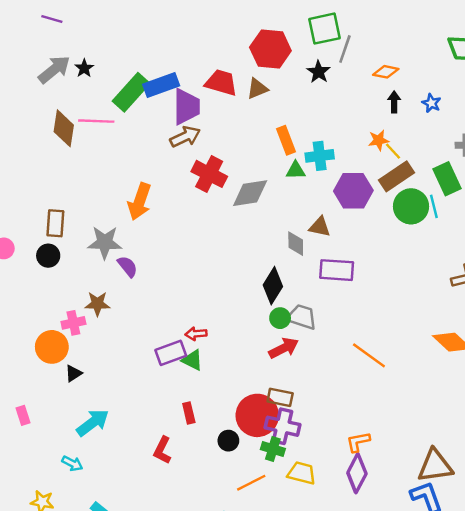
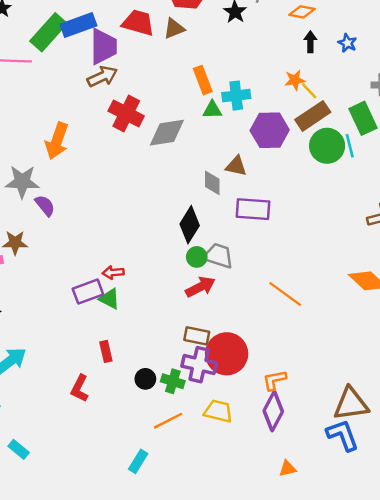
red circle: (257, 415) -> (227, 354), moved
green cross: (273, 449) -> (173, 381), moved

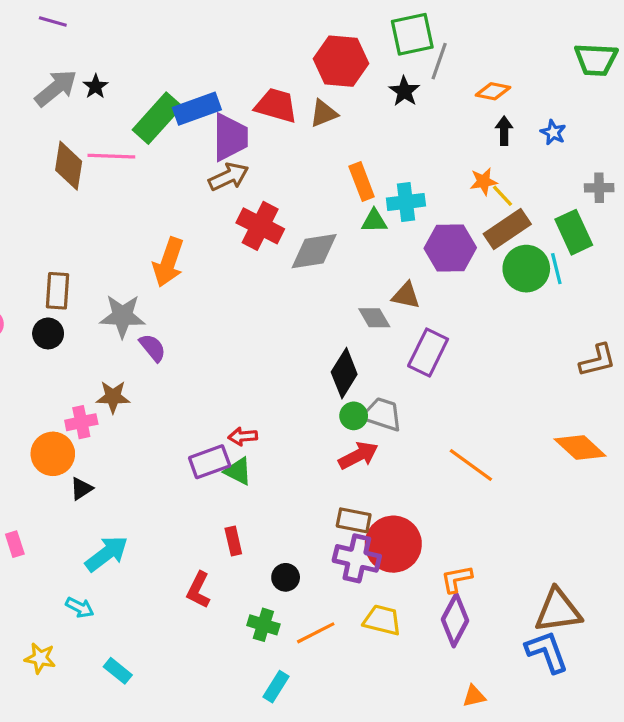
gray diamond: (212, 183) -> (374, 318), turned -30
purple rectangle: (253, 209) -> (428, 352), turned -68
green cross: (173, 381) -> (263, 625), moved

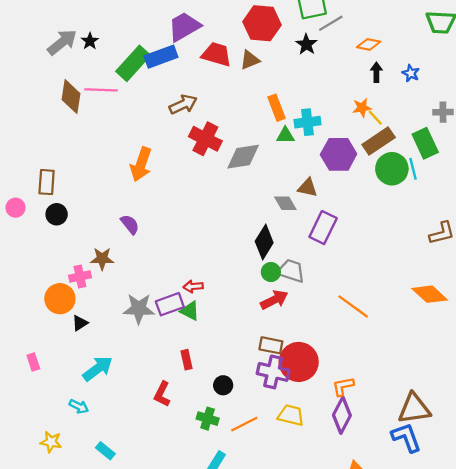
gray line: (439, 61) -> (331, 23), turned 40
purple trapezoid: (230, 137) -> (184, 27), moved, turned -120
brown rectangle: (58, 291) -> (47, 182), moved
gray star: (122, 316) -> (139, 309), moved

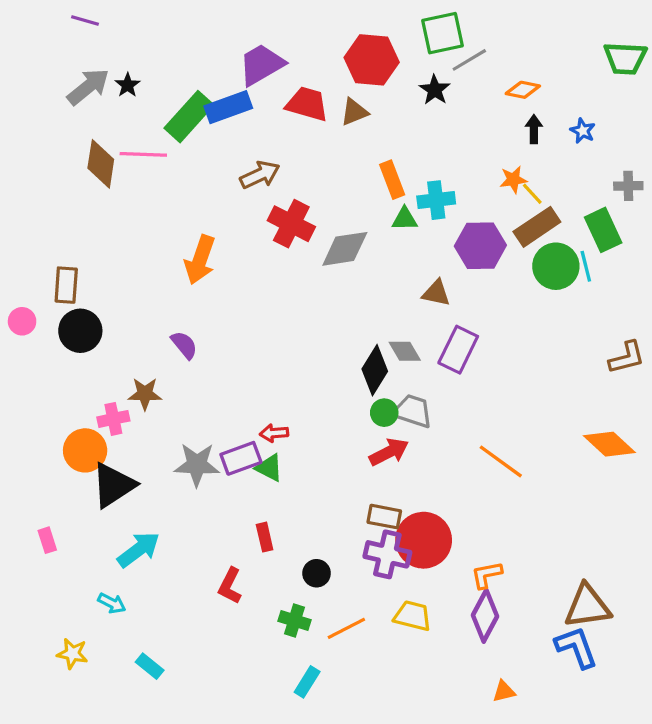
gray diamond: (285, 203) -> (405, 351), moved
black circle: (57, 214) -> (80, 331), size x1.4
black triangle: (80, 323) -> (113, 485), size x2.0

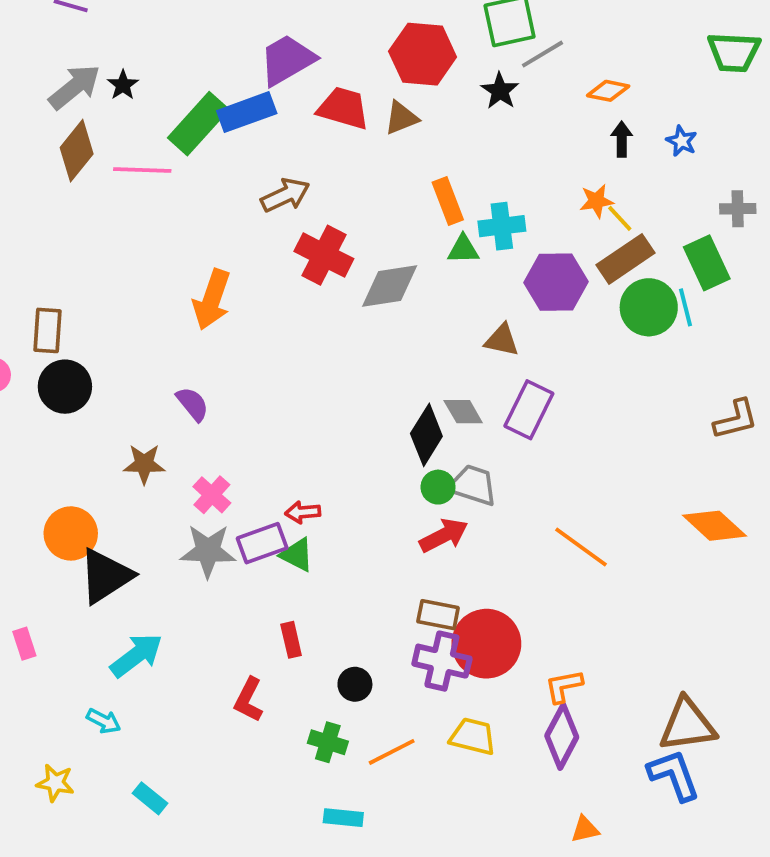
brown diamond: (101, 164) -> (77, 151), moved, turned 30
pink cross: (113, 419) -> (212, 495), moved, turned -36
cyan rectangle: (307, 682) -> (343, 818), turned 64

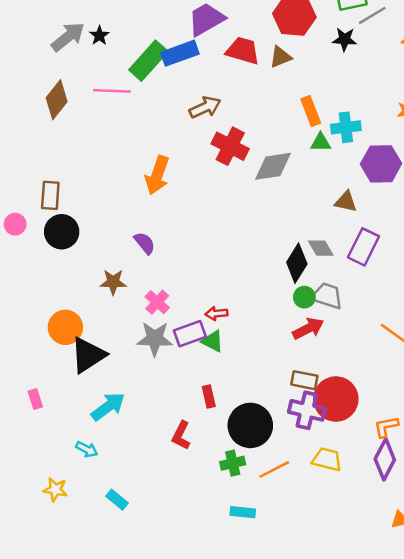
black star: (500, 91) -> (345, 39), turned -30
brown diamond: (77, 151) -> (57, 100), moved
black circle: (355, 684) -> (250, 425), size x2.0
green cross: (328, 742) -> (233, 463), turned -30

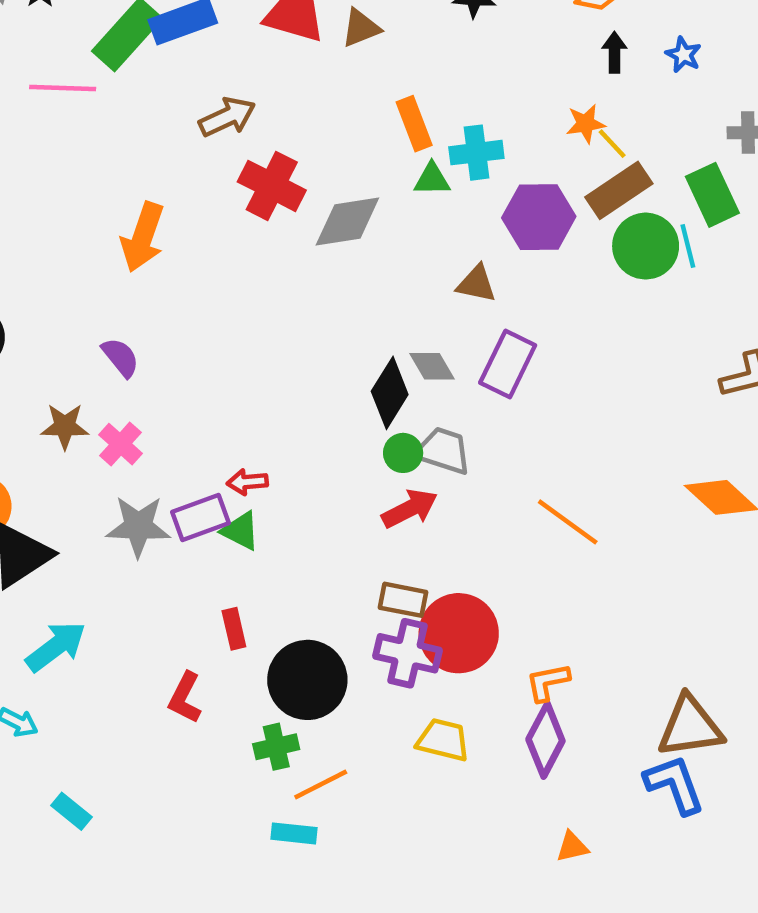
pink cross: (157, 302) -> (120, 444), moved
orange line: (274, 469) -> (321, 785), moved

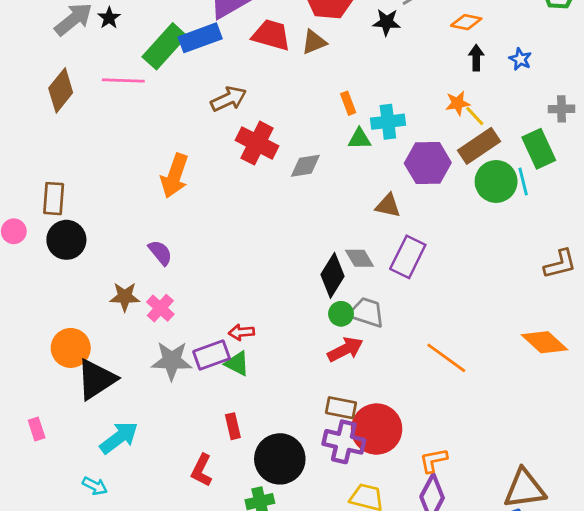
orange rectangle: (414, 124) -> (348, 103), size x0.7
gray diamond: (347, 222) -> (305, 166), size x0.7

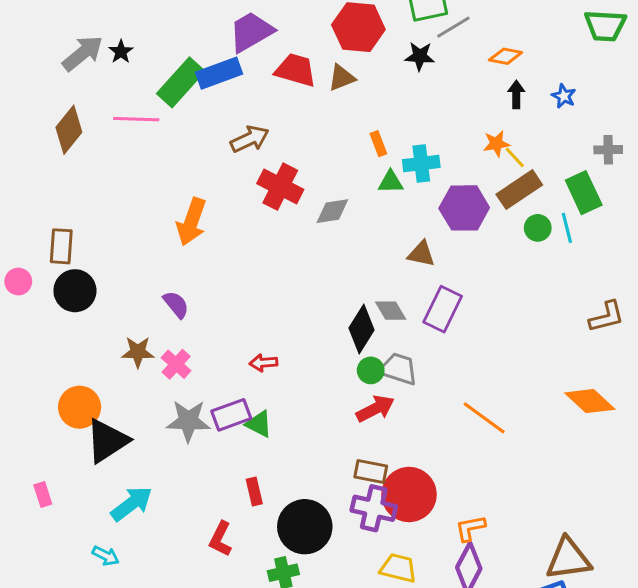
green circle: (496, 181) -> (538, 228), size x0.6
red arrow: (241, 332) -> (263, 363), moved

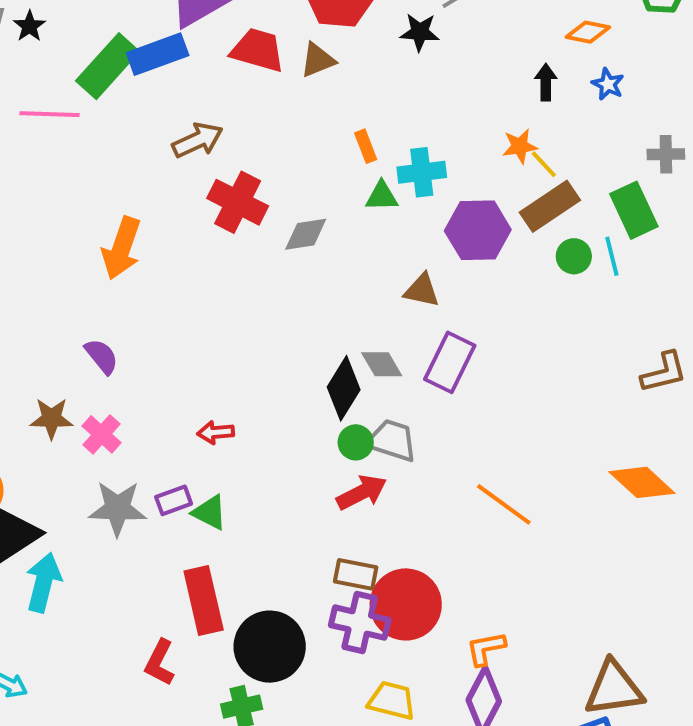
orange diamond: (506, 56) -> (588, 32), moved
purple rectangle: (231, 415) -> (174, 500), size x0.7
red rectangle: (254, 491) -> (204, 600), size x1.8
cyan arrow: (132, 504) -> (43, 582), moved, turned -39

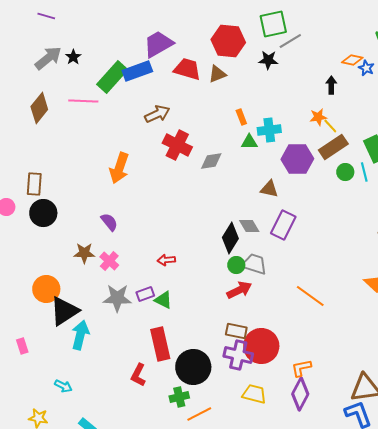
blue star: (608, 84) -> (366, 68), moved

